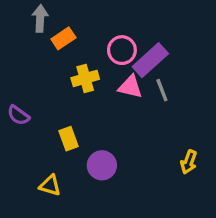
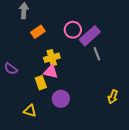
orange rectangle: (63, 38) -> (38, 32), moved
yellow cross: (85, 78) -> (52, 58), moved
pink triangle: (130, 87) -> (51, 72), moved

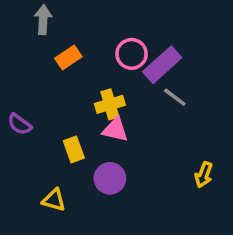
gray line: (97, 54) -> (175, 97), turned -32
yellow cross: (52, 58) -> (110, 104), moved
pink triangle: (51, 72) -> (115, 130), moved

